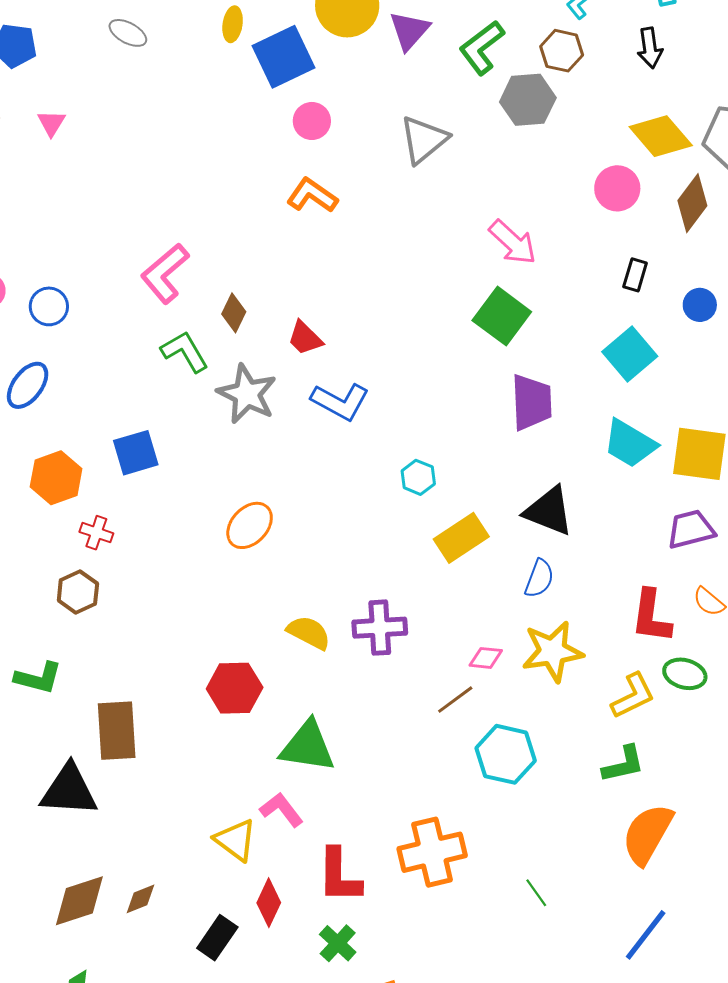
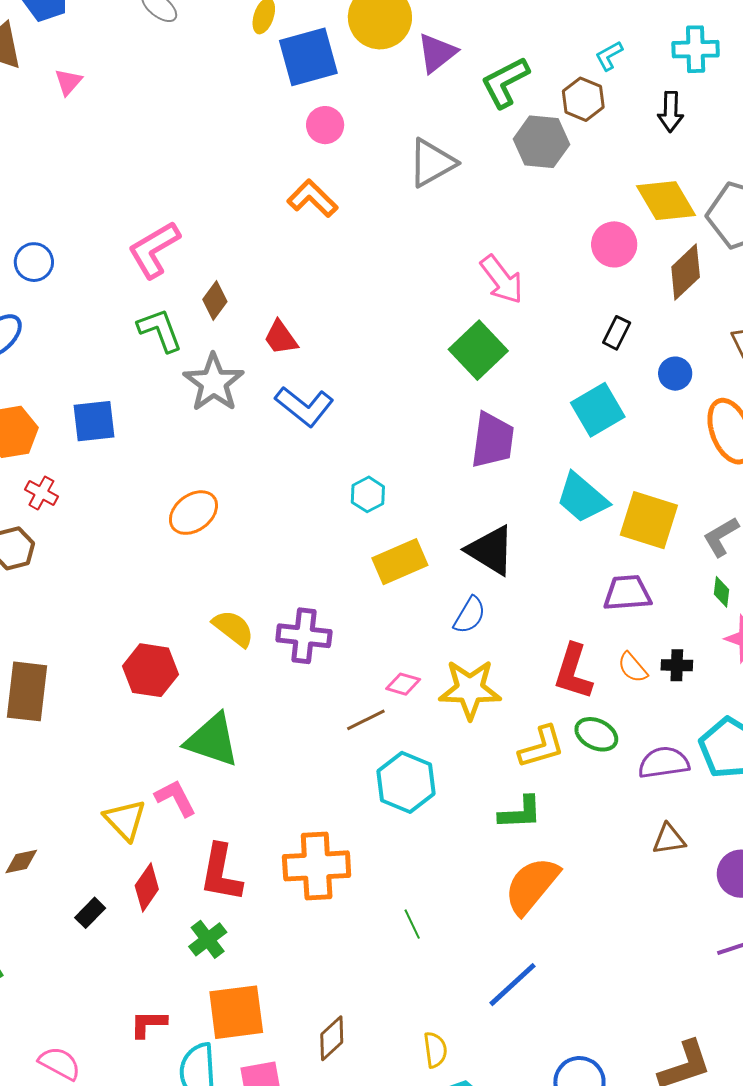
black rectangle: (217, 938) -> (90, 913), size x0.7

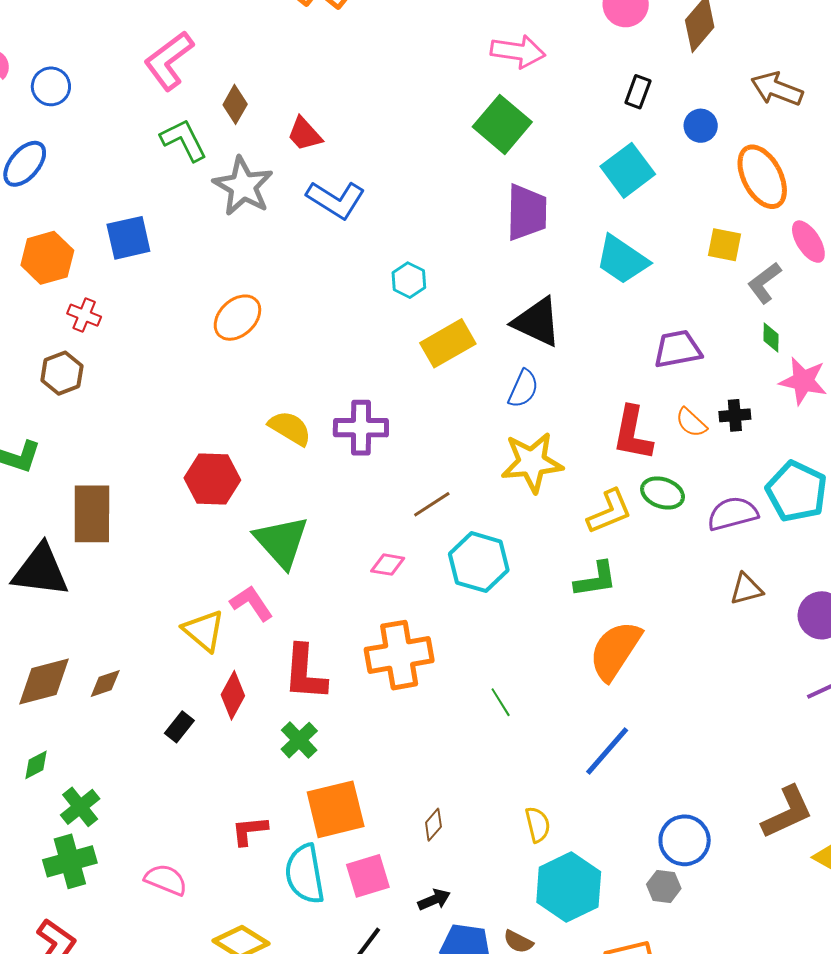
pink arrow: (502, 279) -> (518, 52), turned -38
yellow square: (649, 520) -> (724, 245), moved, size x0.6
pink diamond: (403, 684) -> (388, 565), moved
green triangle: (212, 740) -> (281, 542), turned 36
brown diamond: (332, 1038) -> (433, 825), size x0.7

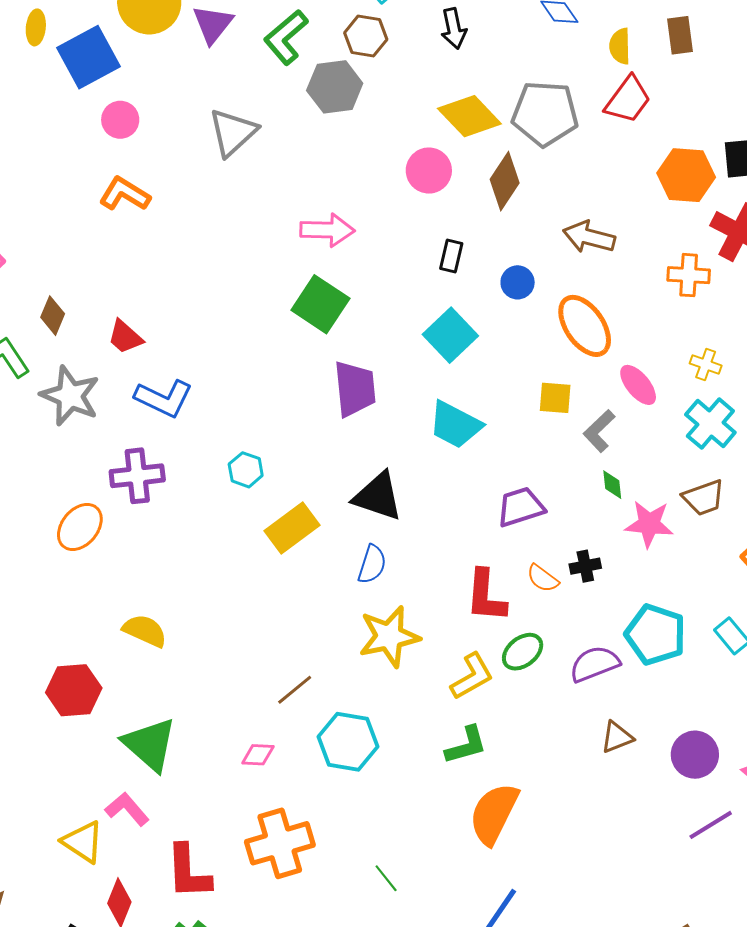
purple cross: (361, 428) -> (137, 476), moved
green ellipse: (663, 493) -> (523, 652), turned -51

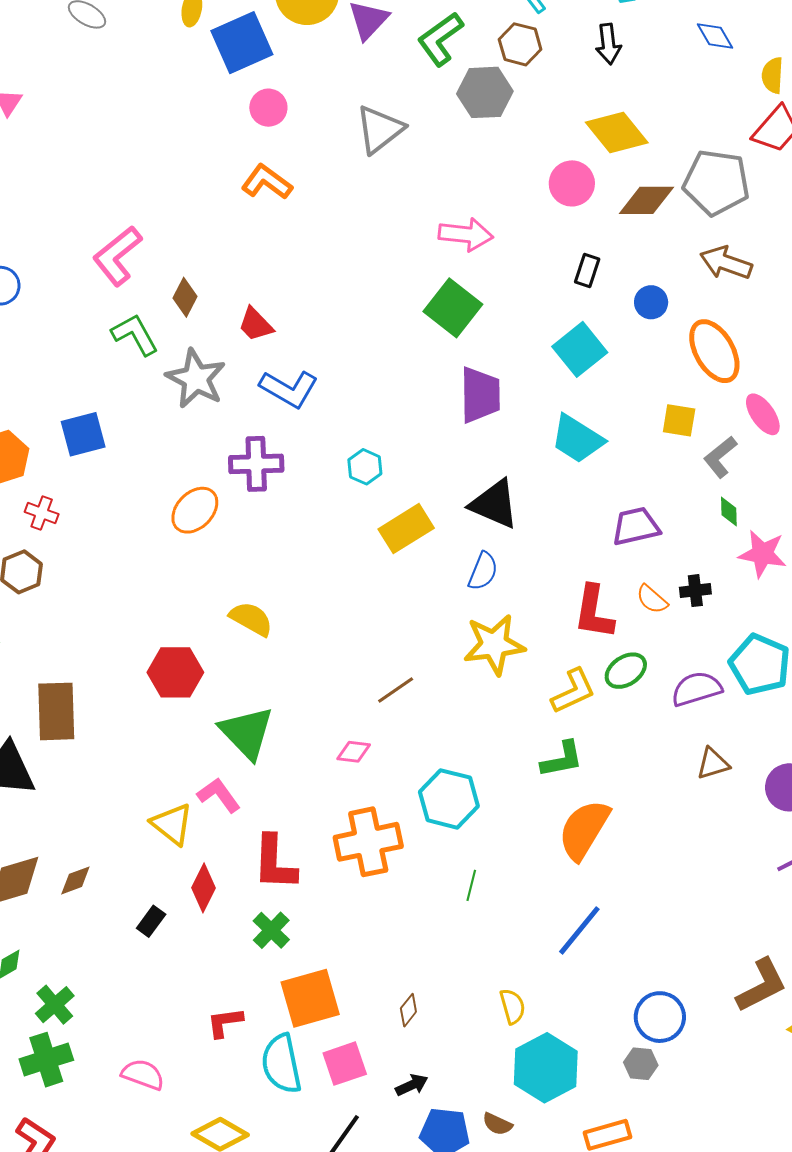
gray pentagon: (545, 114) -> (716, 182), moved
brown diamond: (505, 181) -> (647, 200), turned 52
cyan hexagon: (348, 742) -> (449, 799), moved
green line: (386, 878) -> (471, 885), turned 48

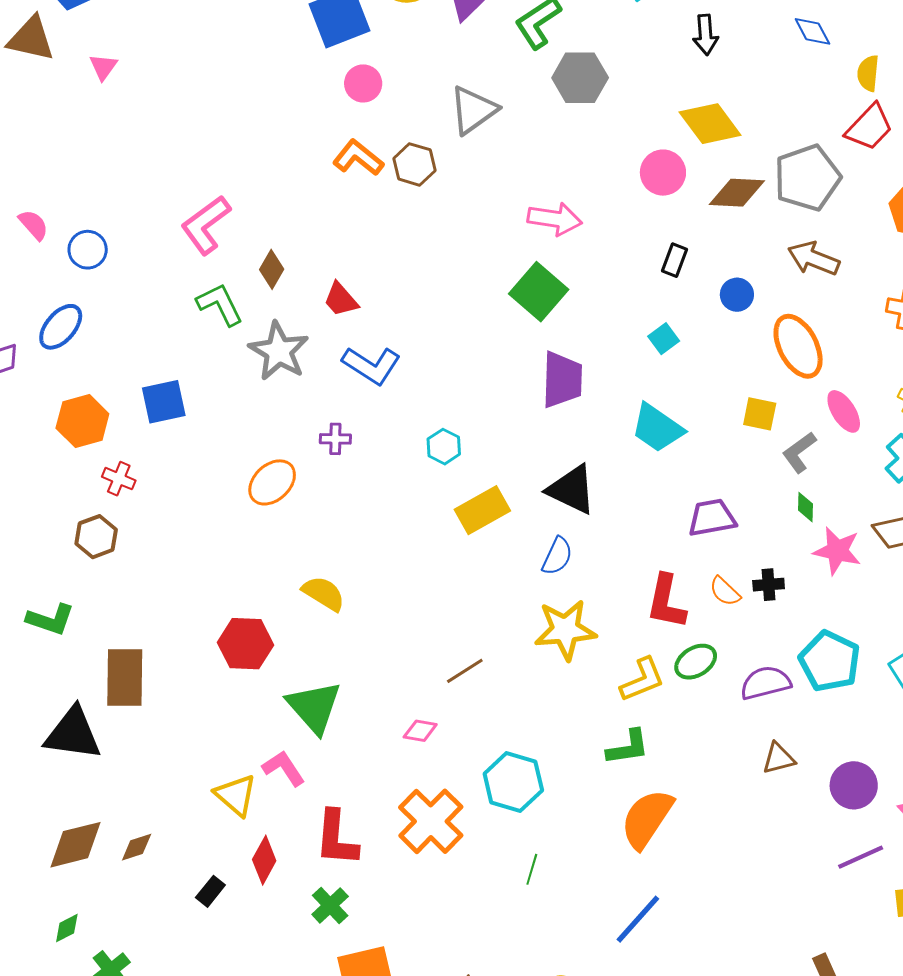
brown hexagon: (520, 44) -> (414, 164), moved
gray pentagon: (716, 182) -> (807, 178), turned -30
cyan square: (580, 349) -> (664, 339), size x0.6
purple cross: (256, 464) -> (335, 439), size x0.6
orange cross: (368, 842) -> (431, 821), turned -36

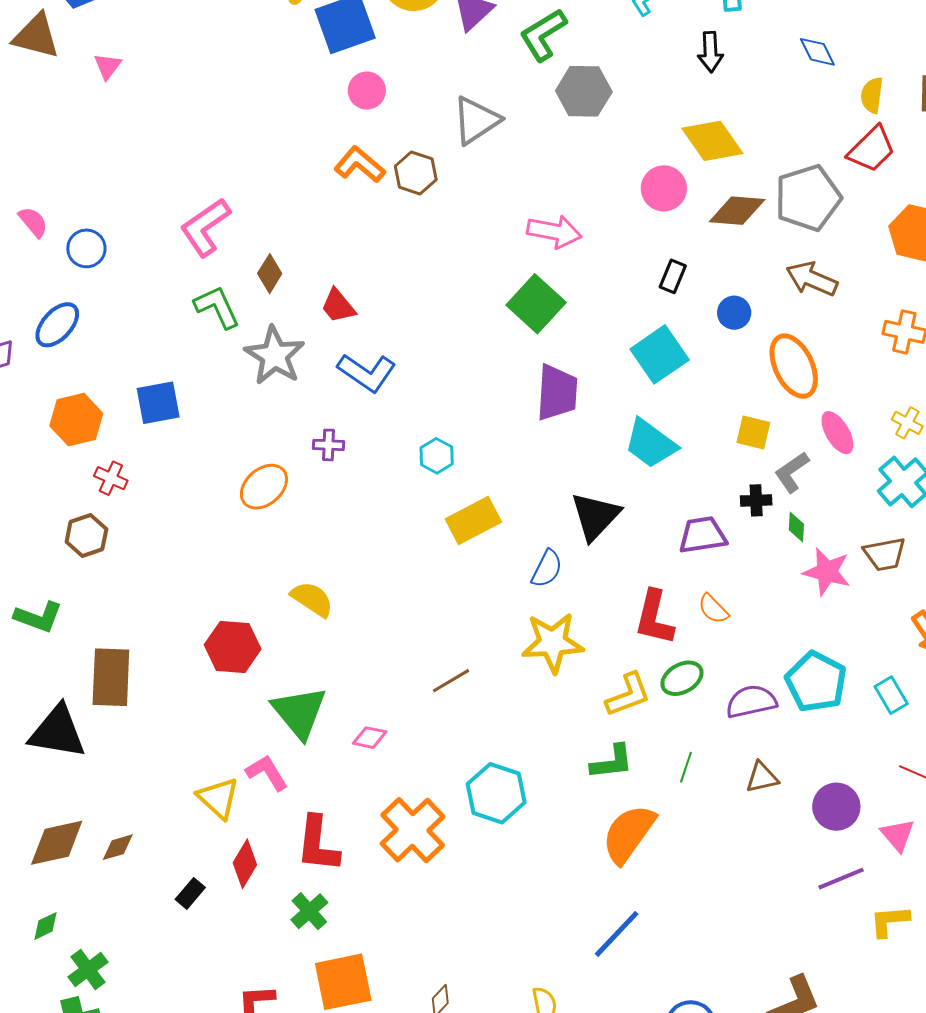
cyan square: (664, 339) -> (660, 354), size x1.8
black triangle: (572, 489) -> (595, 516), moved, turned 46
black cross: (769, 585) -> (756, 500), moved
pink diamond: (420, 731) -> (370, 738), moved
green line: (532, 869) -> (686, 767), moved

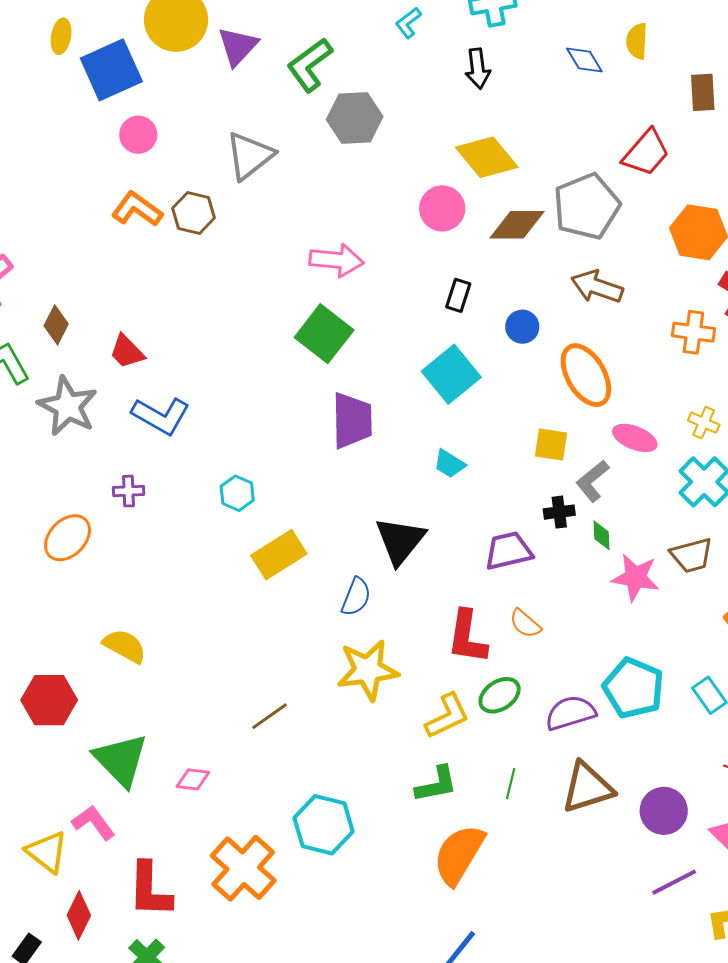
yellow semicircle: (872, 95) -> (637, 41), moved
pink ellipse: (837, 433) -> (635, 438), turned -33
cyan trapezoid: (651, 444) -> (449, 464), size x0.6
brown triangle: (762, 777) -> (587, 788), size x1.6

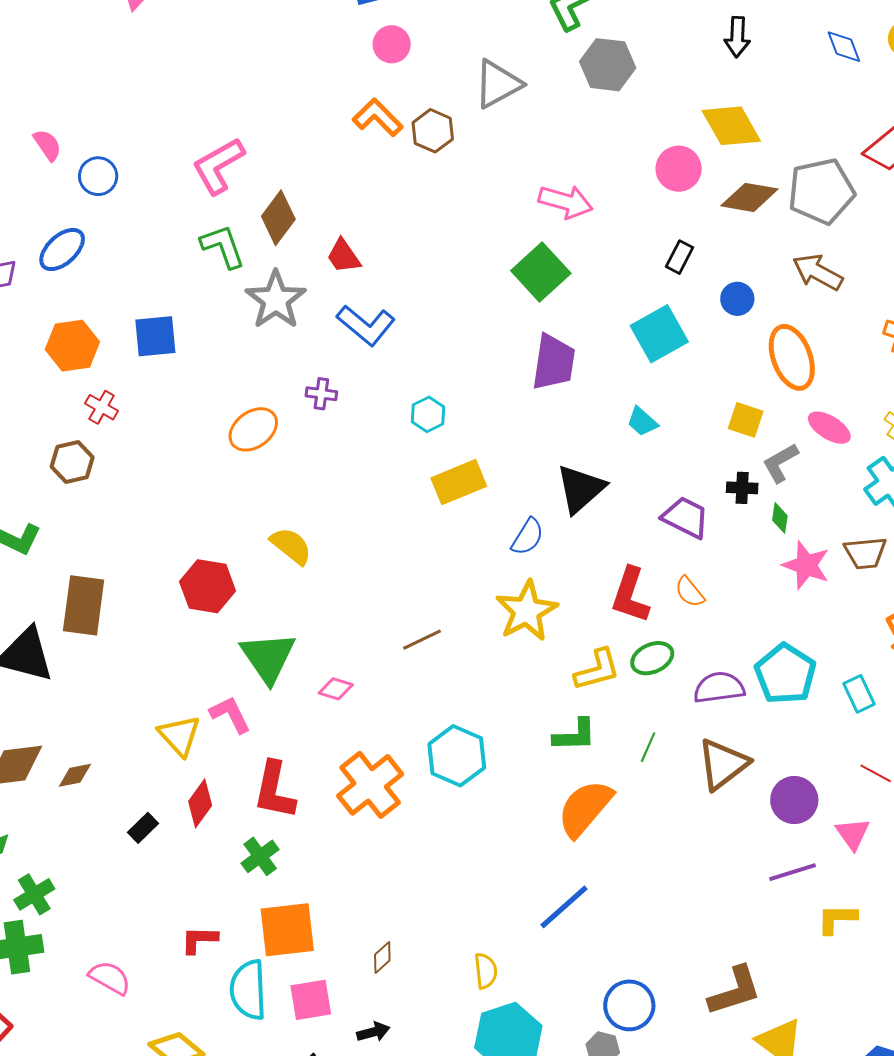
brown diamond: (56, 325) -> (278, 218), size x1.4
purple trapezoid: (509, 551) -> (686, 517), turned 30
yellow star: (368, 670) -> (527, 611), turned -30
brown triangle: (587, 788) -> (723, 764), turned -30

